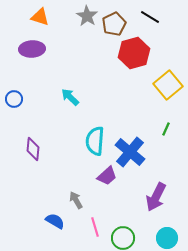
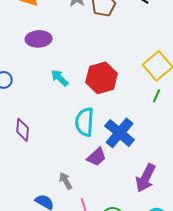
purple ellipse: (32, 49) -> (39, 39), moved
red hexagon: (134, 53) -> (102, 78), moved
green line: (166, 129) -> (157, 96), moved

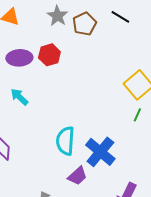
cyan arrow: (60, 78) -> (19, 97), moved
red hexagon: (102, 78) -> (49, 55), moved, size x0.7

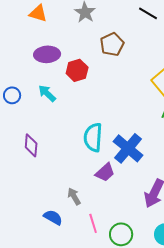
brown pentagon: (84, 24) -> (112, 44), moved
red hexagon: (49, 55) -> (77, 70), moved

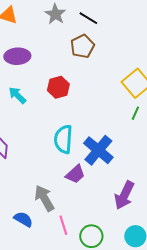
black line: (148, 13) -> (88, 18), moved
red hexagon: (77, 70) -> (58, 87), moved
gray arrow: (74, 196) -> (44, 198), size x1.5

